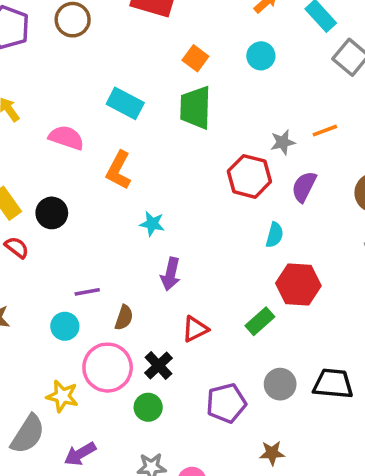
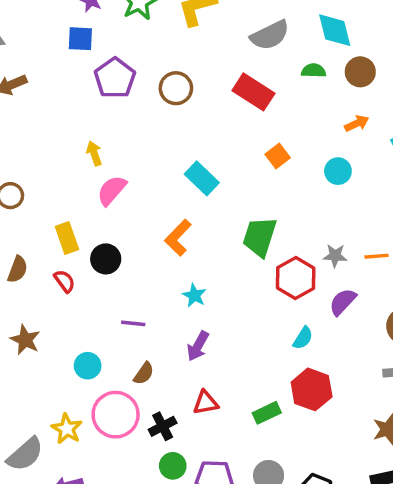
green trapezoid: (195, 108) -> (260, 237), moved
pink semicircle: (66, 138) -> (112, 190), moved, turned -84
purple line: (87, 292) -> (133, 323), moved
green circle: (148, 407) -> (173, 466), moved

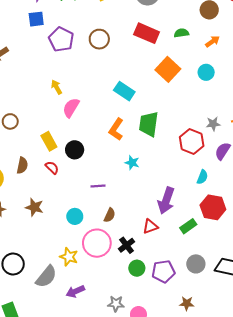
green semicircle: (314, 71) -> (181, 33), moved
orange square: (278, 156) -> (168, 69), size x1.6
green trapezoid: (260, 237) -> (149, 124), moved
purple arrow: (198, 346) -> (166, 201), moved, size x1.4

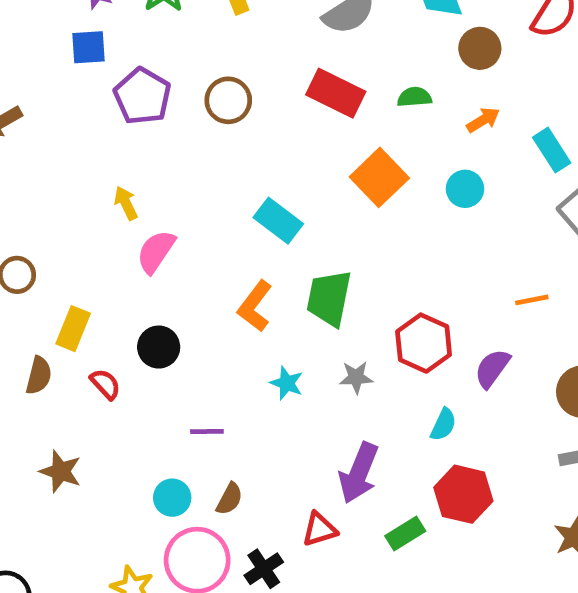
gray star: (213, 124) -> (356, 377), moved
yellow rectangle: (49, 141) -> (73, 329), moved, turned 48
cyan circle: (75, 216) -> (172, 498), moved

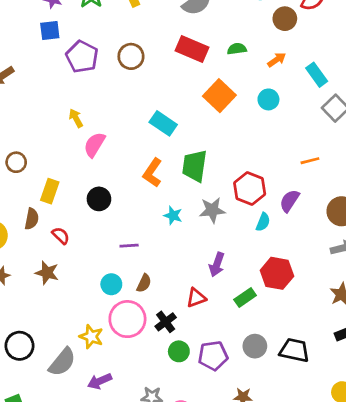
brown circle: (480, 48) -> (285, 19), moved
gray star: (356, 377) -> (212, 210), size x1.4
red semicircle: (105, 384) -> (61, 236), moved
cyan semicircle: (443, 425) -> (263, 222), moved
purple arrow: (359, 473) -> (217, 264), size x0.7

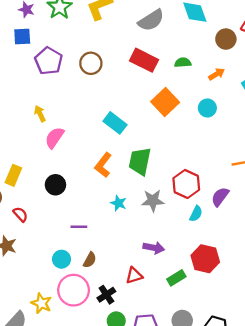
purple arrow: (217, 264) -> (154, 248), turned -102

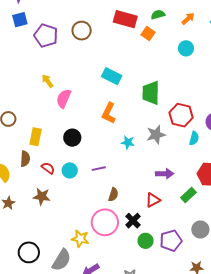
orange square: (165, 102) -> (148, 33), moved, size x0.6
green trapezoid: (140, 161) -> (151, 93), moved
cyan circle: (62, 259) -> (70, 170), moved

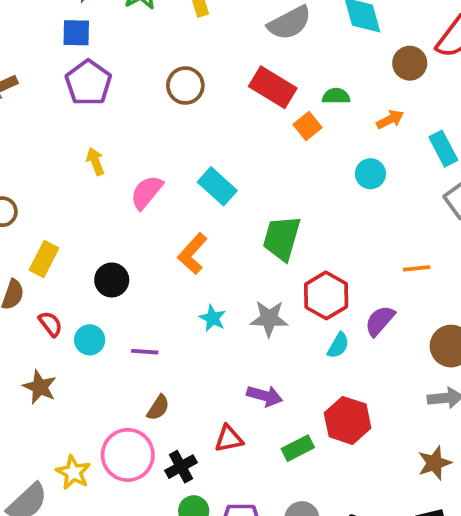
purple pentagon: (46, 36) -> (88, 83), moved
pink semicircle: (64, 98) -> (147, 192), moved
brown star: (42, 197) -> (40, 387), moved

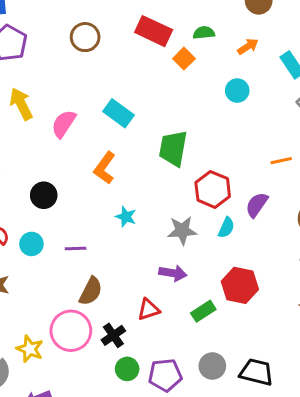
yellow arrow: (95, 161) -> (21, 104), size x1.5
gray star: (269, 318) -> (182, 231), moved
brown semicircle: (158, 408) -> (91, 291), size x1.4

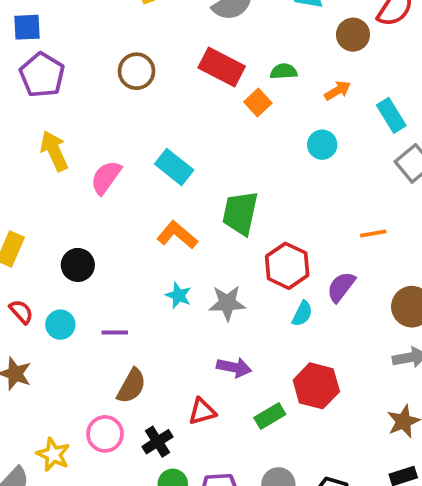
orange L-shape: (105, 168) -> (177, 235), moved, turned 92
gray star: (182, 231) -> (227, 303), moved
pink circle: (71, 331) -> (105, 434), size x0.7

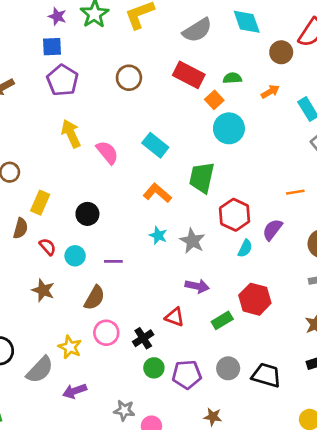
cyan circle: (322, 145) -> (229, 128), moved, size x1.5
pink semicircle: (106, 177) -> (107, 152), turned 105
gray star: (227, 303) -> (192, 241), turned 30
brown semicircle: (131, 386) -> (95, 298), moved
red triangle: (202, 411) -> (175, 317), turned 36

